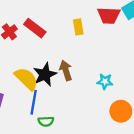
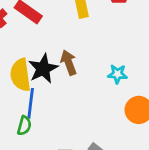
yellow semicircle: (26, 79) -> (20, 75), turned -140
green semicircle: (46, 121) -> (24, 126), moved, turned -70

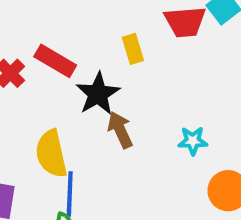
black star: (43, 69) -> (98, 94), moved

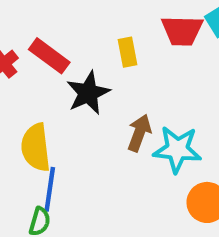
brown arrow: (120, 130) -> (139, 133), moved, turned 39
cyan star: (193, 141) -> (177, 149), size x1.6

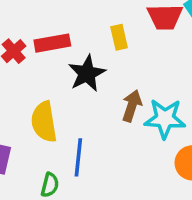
red rectangle: (49, 56) -> (52, 43), turned -44
blue line: (50, 189) -> (78, 157), moved

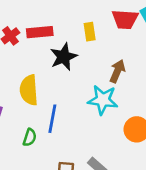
brown arrow: (132, 106) -> (117, 71), moved
cyan star: (165, 119) -> (103, 100), moved

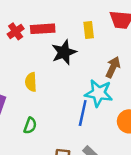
yellow semicircle: (29, 90) -> (31, 82), size x0.7
blue line: (52, 119) -> (83, 113), moved

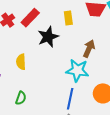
red rectangle: (43, 29) -> (30, 18), turned -42
blue line: (83, 113) -> (70, 99), moved

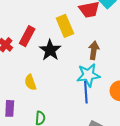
yellow rectangle: (68, 18) -> (65, 26), size x1.5
blue line: (70, 99) -> (86, 92), moved

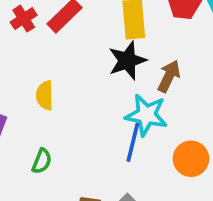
black star: (50, 50) -> (127, 61), moved

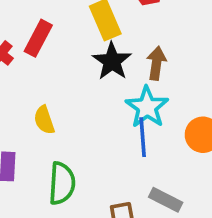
cyan star: (146, 115) -> (147, 107), turned -30
green semicircle: (42, 161) -> (62, 183), size x1.6

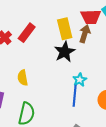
brown arrow: (156, 63) -> (85, 34), moved
cyan star: (147, 107) -> (80, 80), size x0.6

